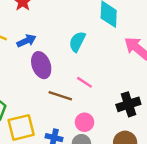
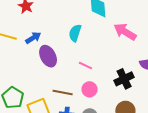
brown line: (60, 96) -> (63, 93), moved
pink circle: (85, 122) -> (89, 89), moved

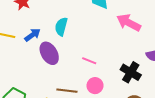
cyan semicircle: (75, 33) -> (61, 27), moved
black cross: (124, 79) -> (131, 72), turned -30

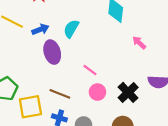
pink arrow: (129, 23) -> (139, 43), size x0.6
pink circle: (95, 86) -> (97, 92), moved

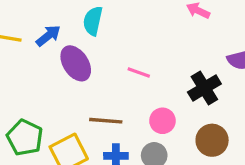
pink circle: (97, 92) -> (162, 121), moved
black cross: (128, 92) -> (204, 88), turned 30

